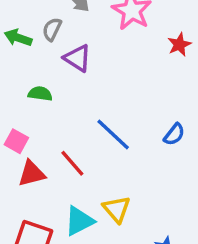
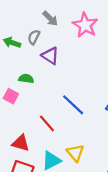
pink square: (16, 141) -> (11, 96), moved
red triangle: (32, 173) -> (21, 143), moved, turned 30

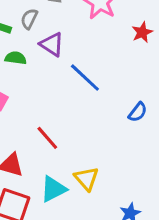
green semicircle: (26, 79) -> (16, 58), moved
blue line: (73, 105) -> (85, 78), moved

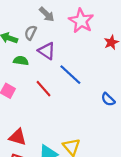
blue semicircle: (138, 112) -> (108, 99), turned 96
red line: (47, 138) -> (43, 89), moved

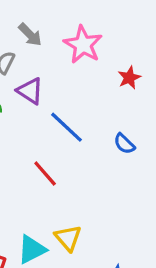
red line: (43, 89) -> (45, 173), moved
blue semicircle: (108, 99) -> (124, 144), moved

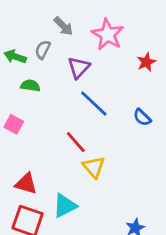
purple triangle: (30, 91) -> (79, 68), moved, turned 40
yellow triangle: (68, 238) -> (94, 167), moved

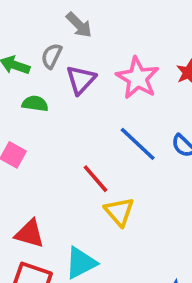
pink star: (108, 34) -> (138, 78), moved
purple triangle: (79, 68) -> (81, 80), moved
blue line: (94, 104) -> (138, 144), moved

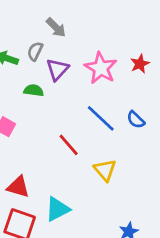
green semicircle: (35, 104) -> (34, 90), moved
yellow triangle: (119, 212) -> (105, 170), moved

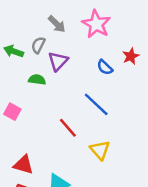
pink star: (101, 68) -> (96, 24), moved
blue semicircle: (136, 120) -> (105, 67), moved

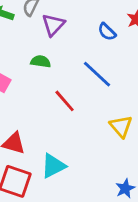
green semicircle: (37, 80) -> (41, 61), moved
yellow triangle: (100, 150) -> (121, 126), moved

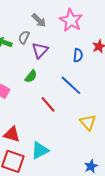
blue semicircle: (107, 32) -> (78, 55), turned -128
green semicircle: (41, 61) -> (31, 76), turned 120

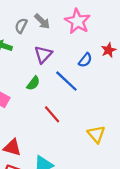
gray semicircle: (24, 37) -> (21, 26), moved
blue semicircle: (78, 55) -> (85, 60), turned 32
blue line: (71, 85) -> (66, 81), moved

